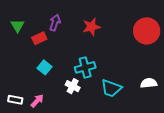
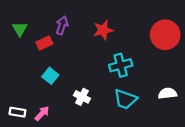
cyan cross: (85, 67) -> (121, 65), moved

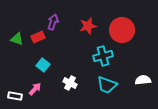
green triangle: (20, 29) -> (17, 39), moved, turned -40
red circle: (165, 35) -> (122, 30), moved
pink arrow: (42, 113) -> (35, 89), moved

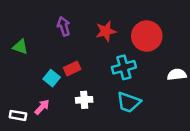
purple arrow: (53, 22) -> (64, 26), turned -35
red rectangle: (38, 37) -> (72, 69), moved
white semicircle: (143, 80) -> (177, 75), moved
white cross: (70, 83) -> (84, 100), turned -32

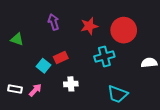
cyan trapezoid: (129, 102) -> (118, 94), moved
white rectangle: (18, 115) -> (15, 89), moved

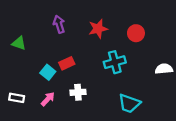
red circle: (124, 30) -> (136, 33), size x0.6
pink arrow: (35, 90) -> (48, 99), moved

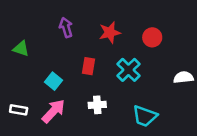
cyan cross: (115, 62) -> (128, 70), turned -30
red rectangle: (67, 63) -> (89, 66), moved, turned -56
white cross: (78, 92) -> (97, 105), moved
pink arrow: (48, 99) -> (54, 111), size x1.5

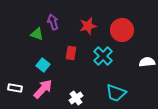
red circle: (152, 37) -> (122, 30), size x1.5
green triangle: (21, 49) -> (37, 34), moved
white cross: (97, 105) -> (76, 98), moved, turned -32

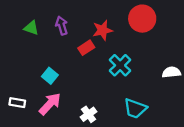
red circle: (122, 30) -> (142, 19), moved
green triangle: (37, 34) -> (31, 28), moved
red rectangle: (71, 53) -> (86, 48), moved, turned 48

